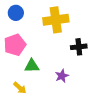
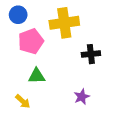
pink pentagon: (15, 45) -> (31, 41), moved
purple star: (62, 76) -> (82, 97), moved

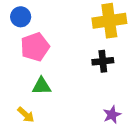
yellow cross: (64, 23) -> (109, 21), moved
purple star: (82, 97) -> (112, 115), moved

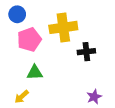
yellow cross: (109, 21) -> (63, 27), moved
yellow arrow: (26, 115) -> (22, 97), turned 96

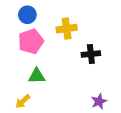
blue circle: (17, 14) -> (27, 15), moved
yellow cross: (63, 27) -> (67, 29), size x0.7

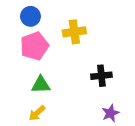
black cross: (91, 54) -> (101, 76), moved
yellow arrow: (23, 101) -> (37, 113), moved

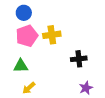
yellow cross: (74, 32) -> (52, 35), moved
green triangle: (41, 85) -> (21, 66), moved

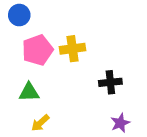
blue circle: (24, 13) -> (19, 15), moved

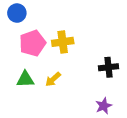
black cross: (110, 82) -> (108, 67), moved
yellow arrow: (40, 123) -> (53, 79), moved

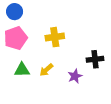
pink pentagon: (33, 43) -> (16, 38), moved
purple star: (104, 106) -> (75, 76), moved

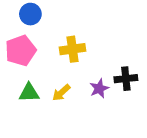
blue circle: (15, 12) -> (30, 14), moved
purple star: (75, 76) -> (99, 88), moved

